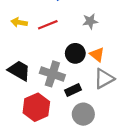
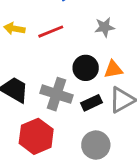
orange triangle: (97, 55) -> (113, 69), turned -49
black rectangle: (73, 90) -> (91, 103), moved

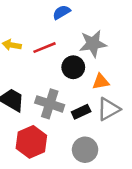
gray star: (105, 27) -> (93, 44), size x1.5
black circle: (86, 68) -> (73, 67), moved

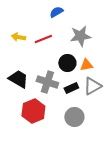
black circle: (73, 67) -> (67, 63), moved

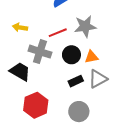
red line: (43, 39) -> (58, 33), moved
gray cross: (47, 82) -> (40, 52), moved

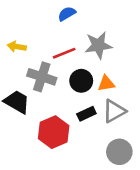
red hexagon: (36, 105) -> (54, 132), moved
gray circle: (79, 112) -> (119, 152), moved

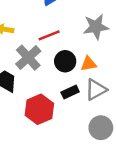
gray star: (98, 45) -> (96, 27), moved
gray cross: (42, 77) -> (28, 58), turned 30

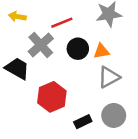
black rectangle: (70, 92) -> (83, 122), moved

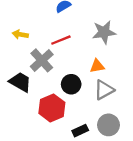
black circle: (78, 49) -> (71, 84), moved

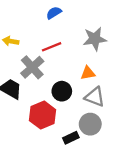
gray triangle: (104, 90) -> (95, 97), turned 50
gray circle: (108, 125) -> (90, 124), moved

